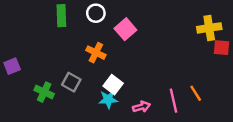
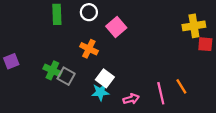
green cross: (44, 92) -> (52, 70), moved

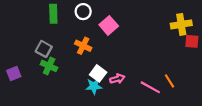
purple square: (11, 61) -> (14, 73), moved
gray square: (66, 76) -> (44, 49), moved
pink line: (161, 93) -> (150, 87), turned -48
pink arrow: (131, 99) -> (117, 79), moved

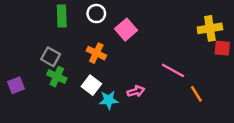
white square: (98, 73) -> (91, 85), moved
pink line: (150, 87) -> (173, 70), moved

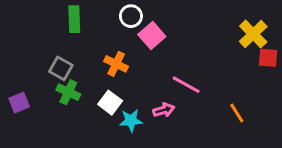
white circle: (96, 14) -> (131, 16), moved
yellow cross: (210, 28) -> (253, 34), turned -35
pink line: (173, 70) -> (186, 85), moved

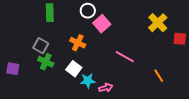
yellow cross: (253, 34) -> (158, 23), moved
purple square: (19, 103) -> (13, 69), turned 32
pink arrow: (164, 110) -> (106, 88), moved

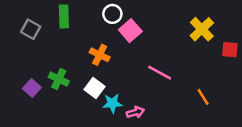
gray square: (41, 46) -> (31, 29), moved
purple square: (13, 69) -> (32, 88), moved, turned 32

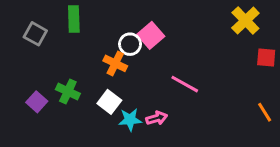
white circle: (112, 14) -> (130, 44), moved
yellow cross: (202, 29) -> (245, 20), moved
orange line: (203, 97) -> (265, 112), moved
pink arrow: (135, 112) -> (157, 118), moved

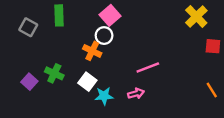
pink square: (151, 35) -> (110, 15), moved
pink line: (185, 84) -> (148, 67), turned -50
pink arrow: (157, 118) -> (136, 94), moved

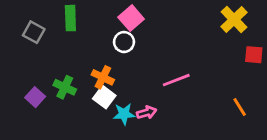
orange cross: (92, 51) -> (103, 77), moved
orange line: (212, 90) -> (240, 107), moved
pink arrow: (136, 94) -> (147, 113), moved

